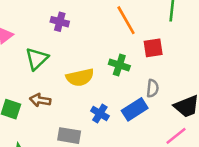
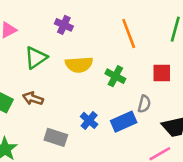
red square: (153, 48) -> (162, 73), moved
yellow semicircle: (80, 77) -> (79, 65), moved

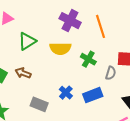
purple cross: (64, 25) -> (70, 21), moved, size x1.5
gray semicircle: (144, 104) -> (111, 73), moved

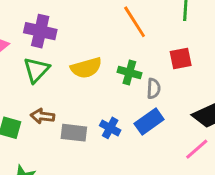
purple cross: (70, 21) -> (40, 31), moved
gray semicircle: (111, 73) -> (154, 88), moved
gray rectangle: (39, 104) -> (74, 133), moved

